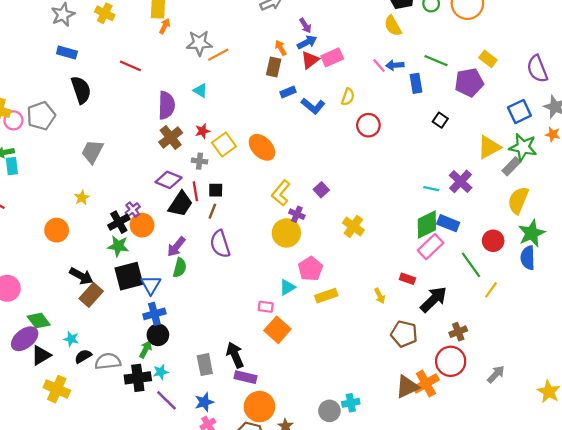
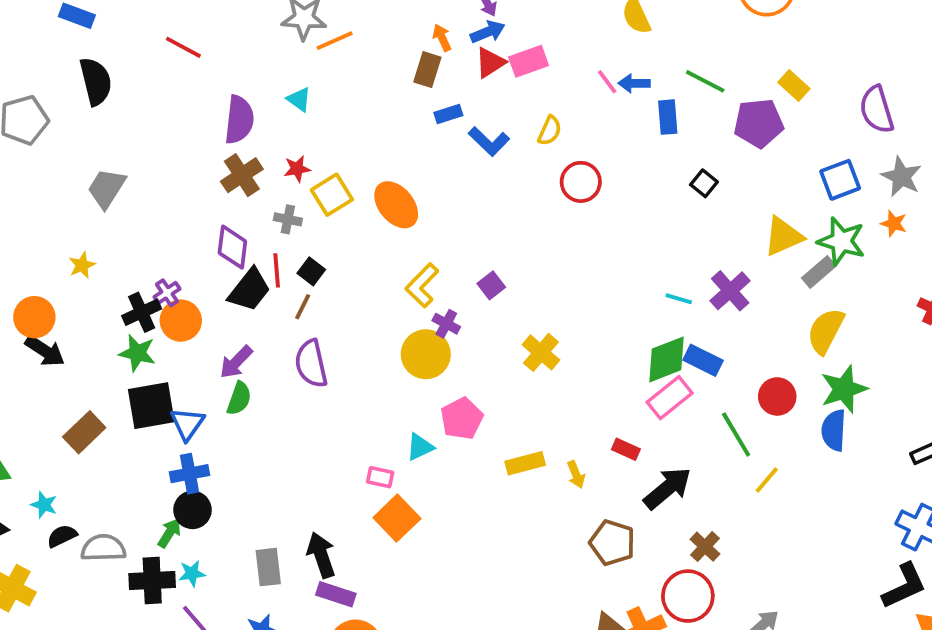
purple diamond: (169, 180) -> (232, 247), turned 70
black square: (216, 190) -> (311, 271), turned 32
black arrow: (81, 276) -> (45, 351), moved
yellow rectangle: (326, 296) -> (525, 463), moved
brown cross: (458, 332) -> (705, 547), turned -30

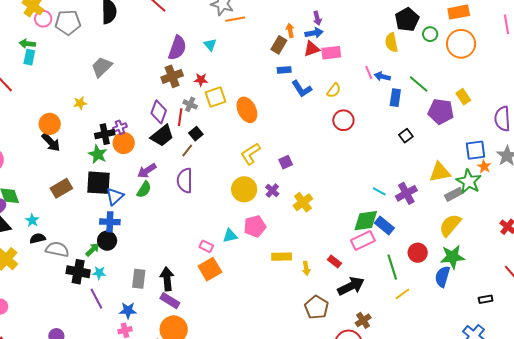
orange star: (894, 223) -> (484, 167), moved
red line: (277, 270) -> (180, 117), moved
purple cross: (446, 324) -> (272, 190), moved

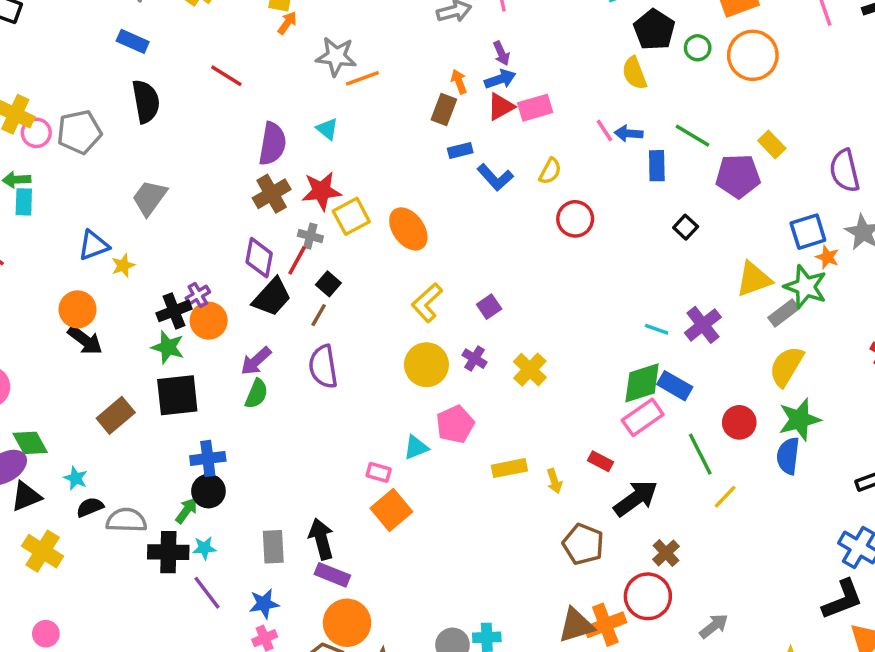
red star: (201, 80) -> (322, 191), size x1.6
red line: (180, 117) -> (297, 260), turned 30
blue triangle: (115, 196) -> (94, 245), moved, turned 30

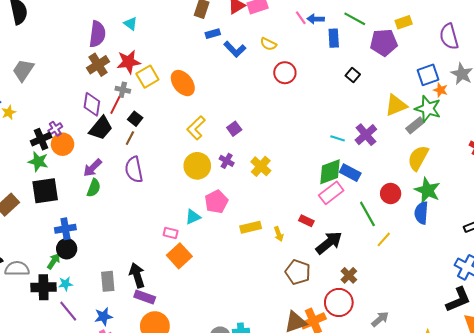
yellow rectangle: (772, 145) -> (404, 22), turned -63
yellow semicircle: (550, 171) -> (268, 44), turned 91
green star: (799, 419) -> (427, 190), turned -30

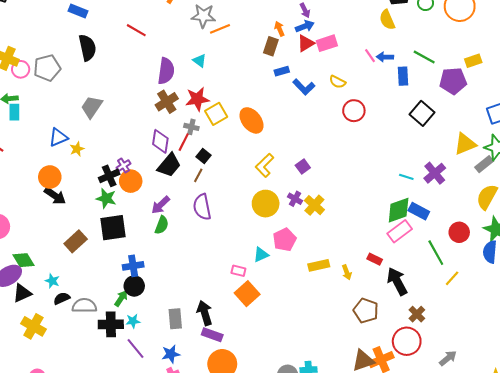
black square: (353, 75) -> (422, 113), size x1.6
yellow cross: (261, 166) -> (314, 205), moved
black arrow: (329, 243) -> (397, 281), turned -80

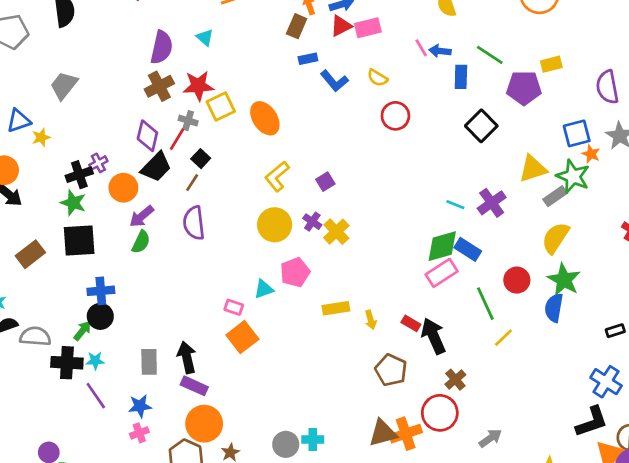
orange circle: (131, 181) -> (123, 188), moved
red rectangle: (375, 259) -> (411, 323), moved

